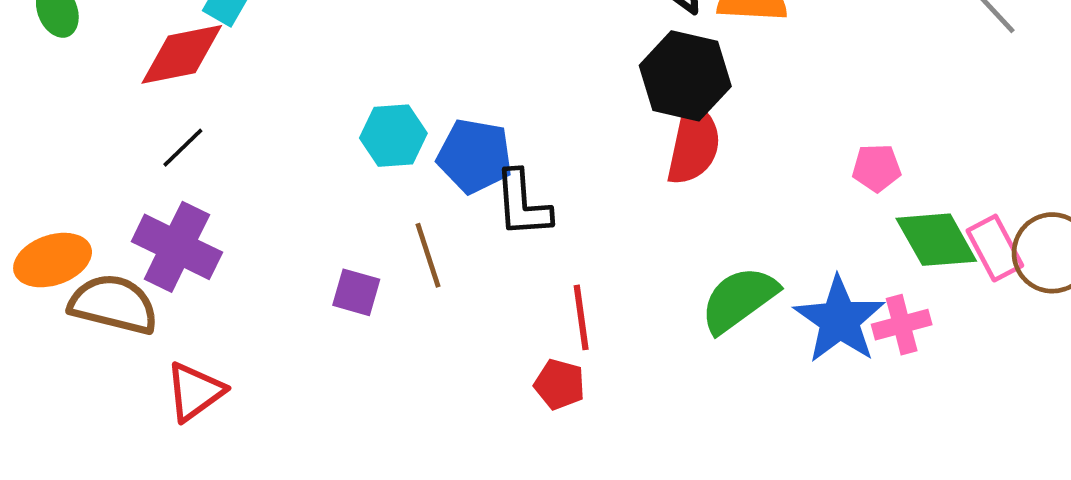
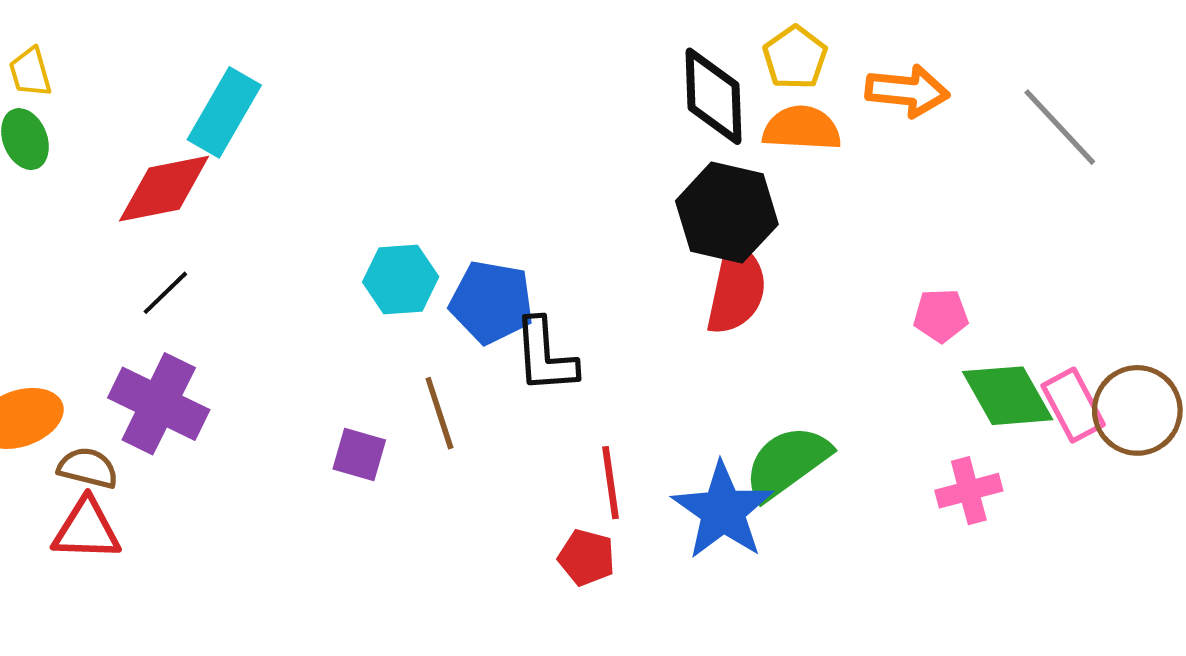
brown semicircle: (114, 304) -> (88, 468), size x0.6
blue star: (839, 320) -> (723, 511), moved
red triangle: (195, 392) -> (86, 529), moved, turned 38

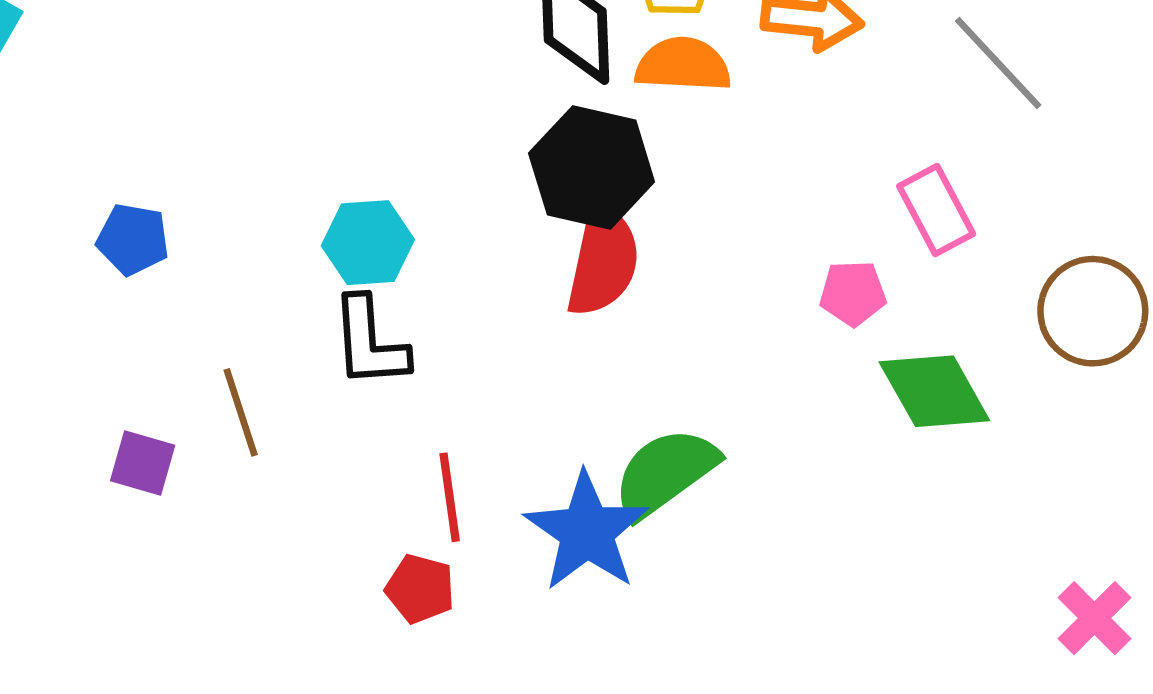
cyan hexagon: (401, 279) -> (368, 243), moved
blue pentagon: (492, 302) -> (133, 239), moved, size x0.7
pink rectangle: (1073, 405) -> (936, 210), moved
brown circle: (1137, 410) -> (1093, 311), moved
pink cross: (969, 491) -> (1094, 618), moved, turned -30

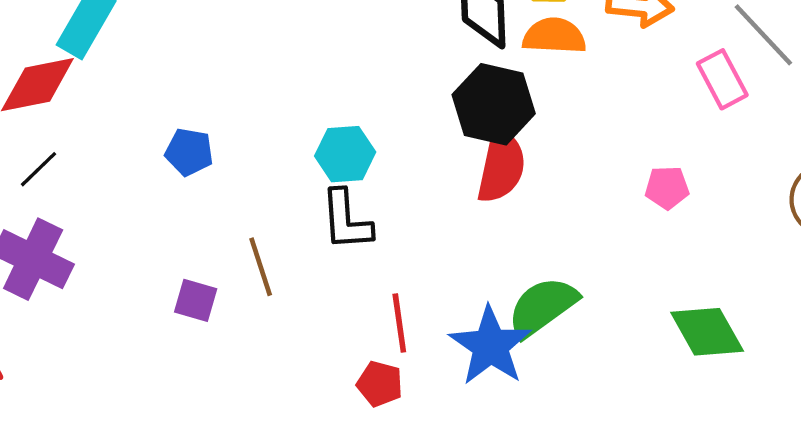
pink rectangle: (936, 210) -> (722, 79), moved
green diamond: (934, 391) -> (707, 332), moved

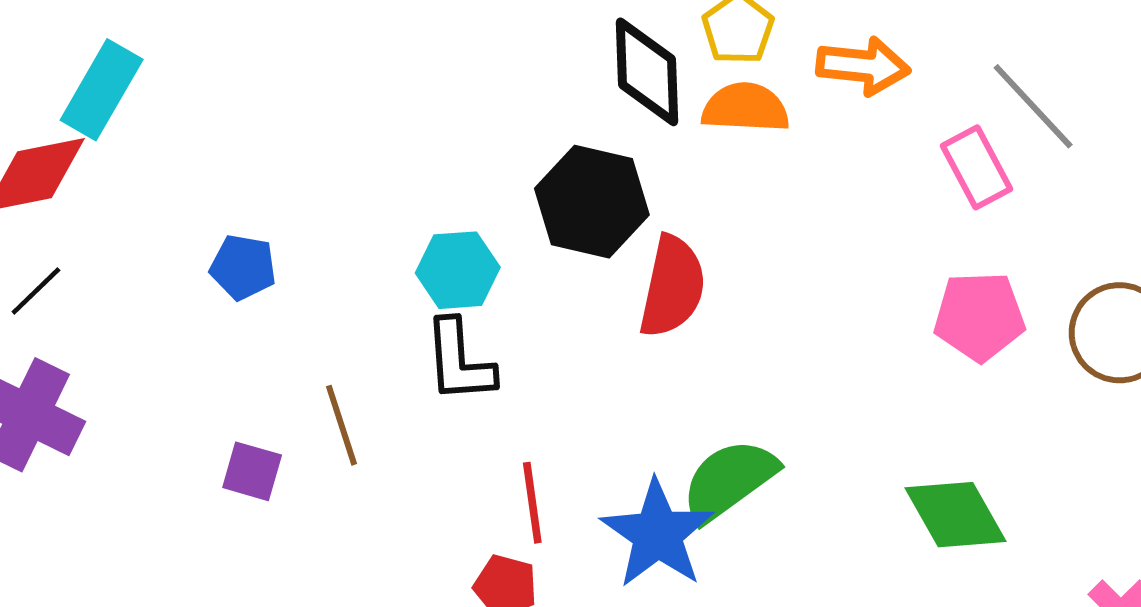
black hexagon: (494, 104) -> (592, 202), moved
pink pentagon: (667, 188) -> (979, 316), moved, size x1.5

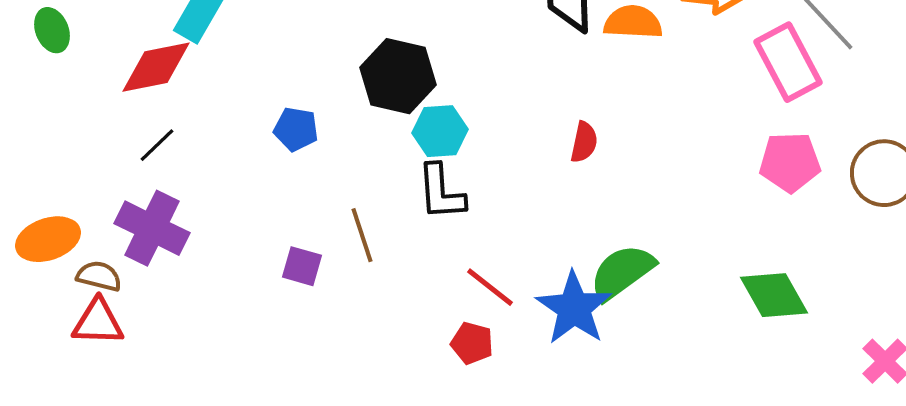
pink rectangle: (976, 167) -> (788, 62), size x1.4
black hexagon: (592, 202) -> (398, 76), moved
red semicircle: (672, 287) -> (584, 142), size x0.6
red line: (532, 503) -> (490, 287), turned -44

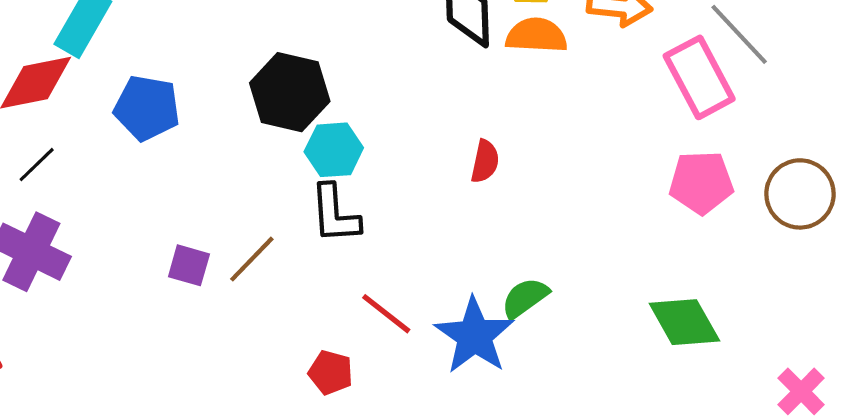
blue pentagon: (296, 129) -> (147, 108), moved, size x1.4
brown line: (362, 235) -> (252, 259), turned 62
purple square: (302, 266) -> (189, 265), moved
green semicircle: (622, 272) -> (525, 298), size x0.7
red pentagon: (472, 343) -> (331, 372), moved

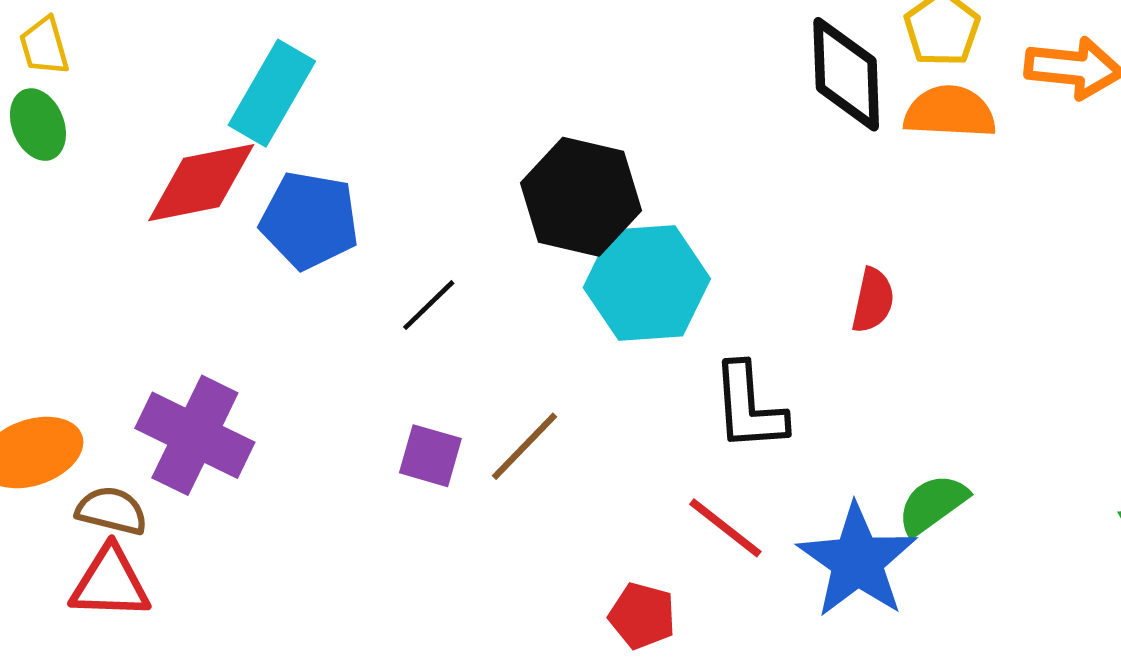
blue pentagon: (147, 108) -> (309, 220), moved
cyan hexagon: (334, 150) -> (647, 283), size x1.4
black line: (37, 165) -> (429, 305), moved
black L-shape: (335, 214) -> (749, 407), moved

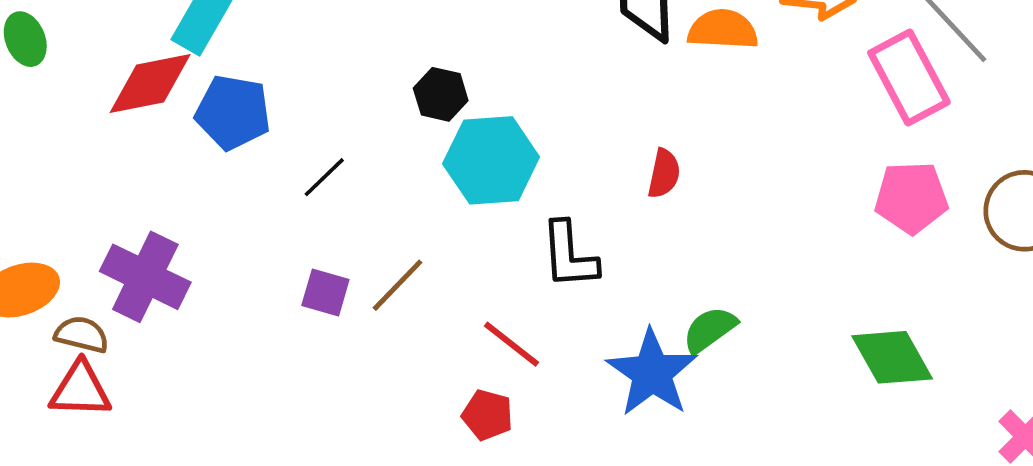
black hexagon: (581, 197) -> (441, 94), size x0.6
red line: (725, 528) -> (512, 344), moved

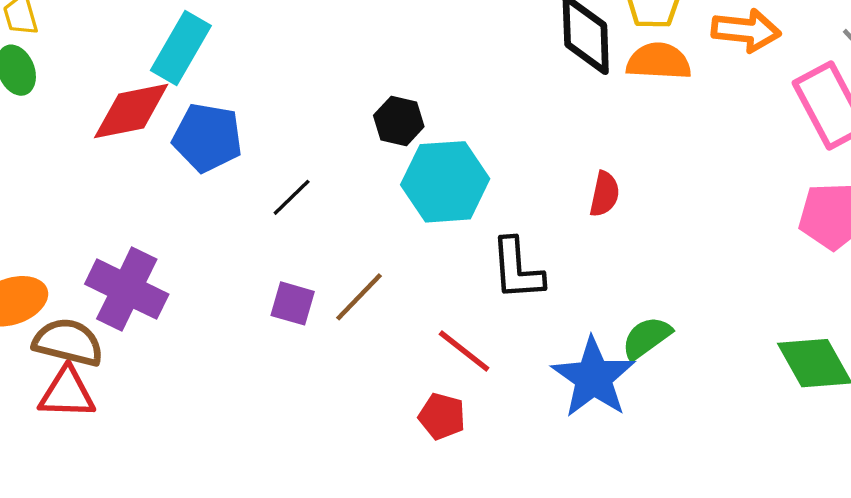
brown semicircle: (82, 334) -> (68, 342), size x1.4

